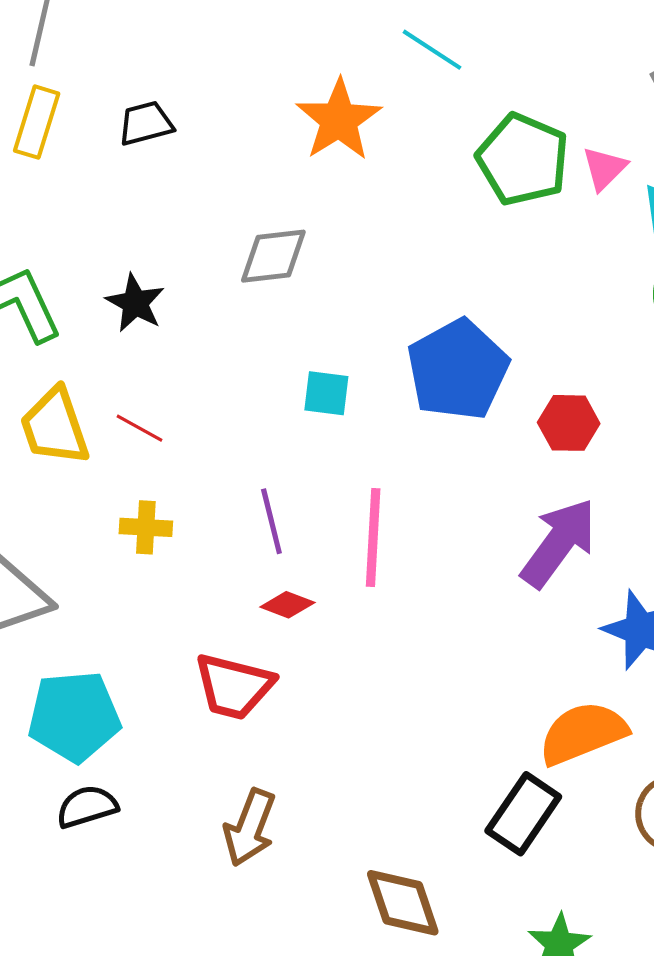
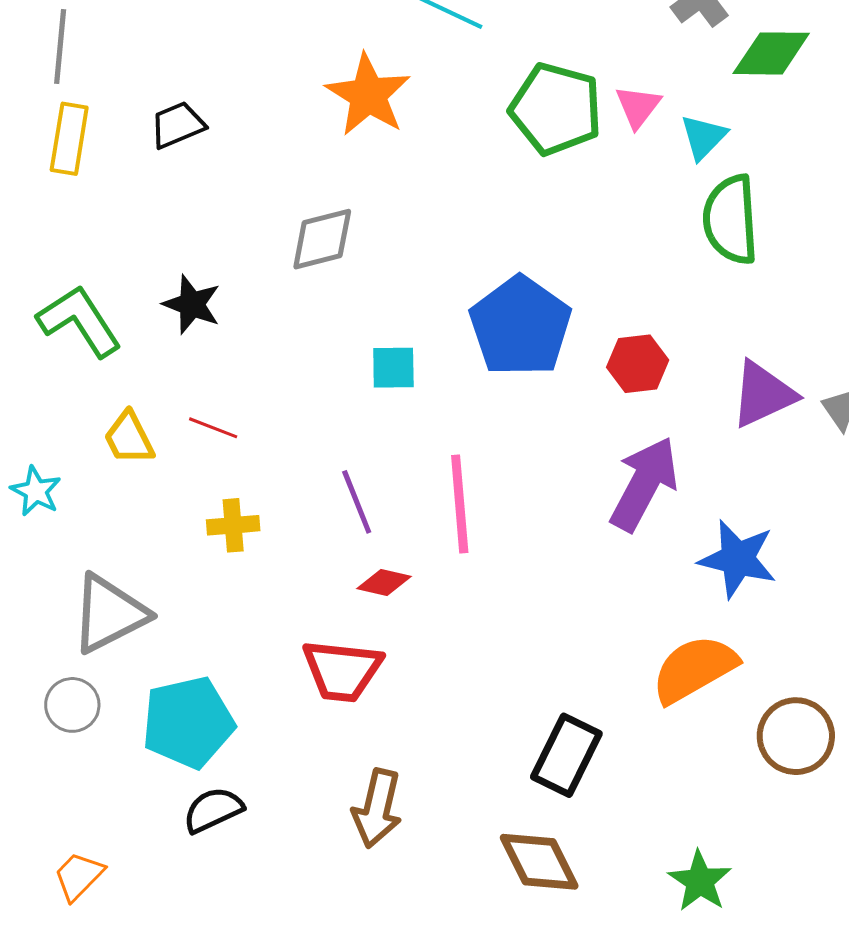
yellow trapezoid: (55, 427) -> (129, 438), size x0.7
black rectangle: (523, 814) -> (566, 755), moved

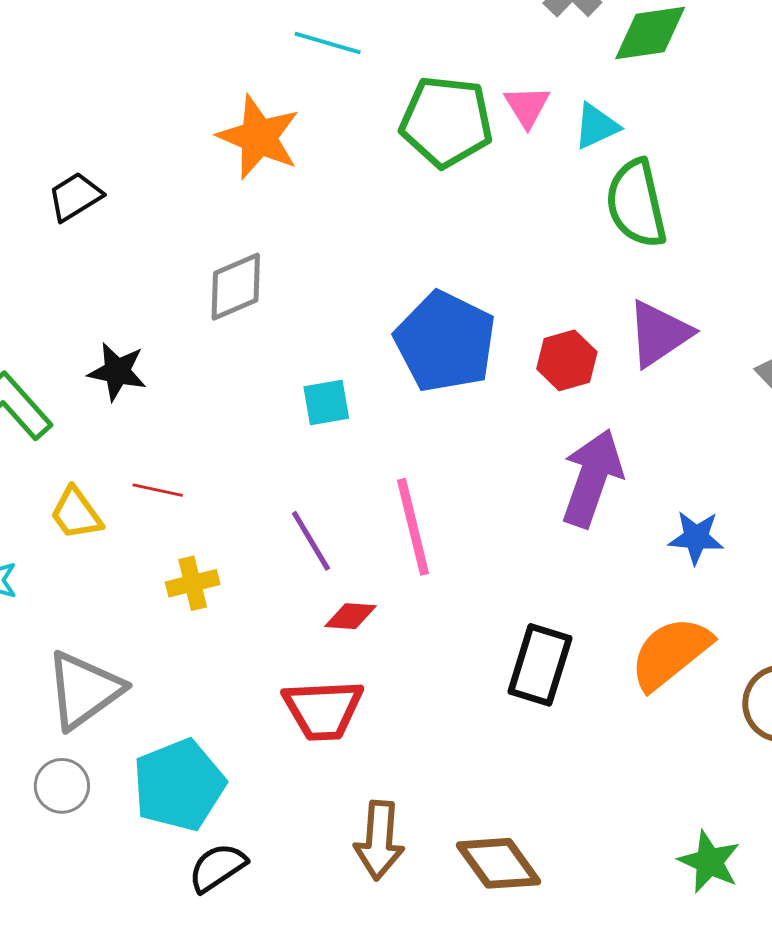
cyan triangle: (703, 137) -> (596, 126), turned 30
purple triangle: (763, 394) -> (659, 334), moved
blue star: (738, 559) -> (696, 538), size x0.7
black rectangle: (566, 755) -> (540, 665), moved
brown diamond: (539, 862) -> (498, 863), moved

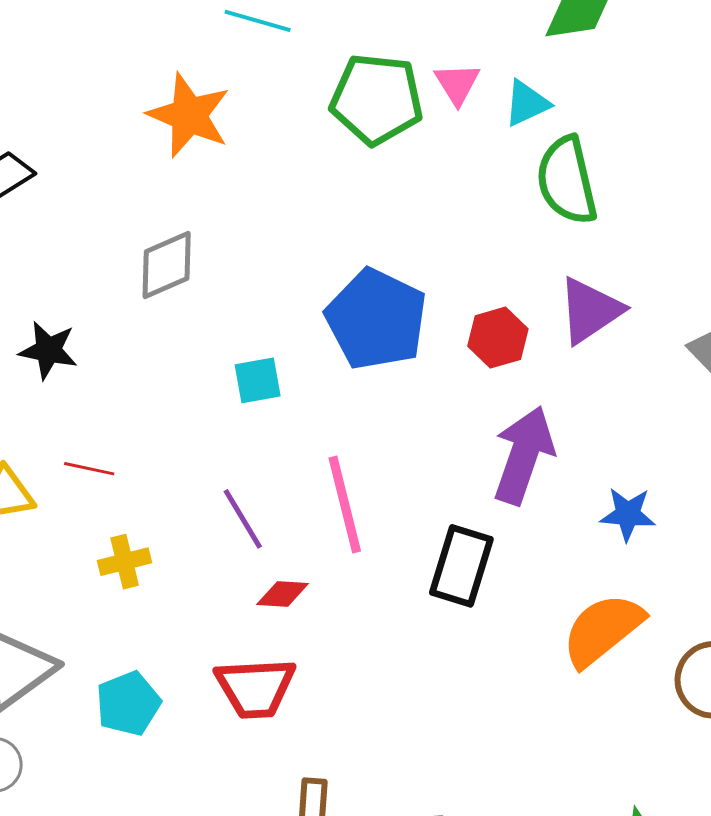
black rectangle: (540, 665) -> (461, 566), moved
cyan pentagon: (179, 785) -> (128, 704), moved, size x0.7

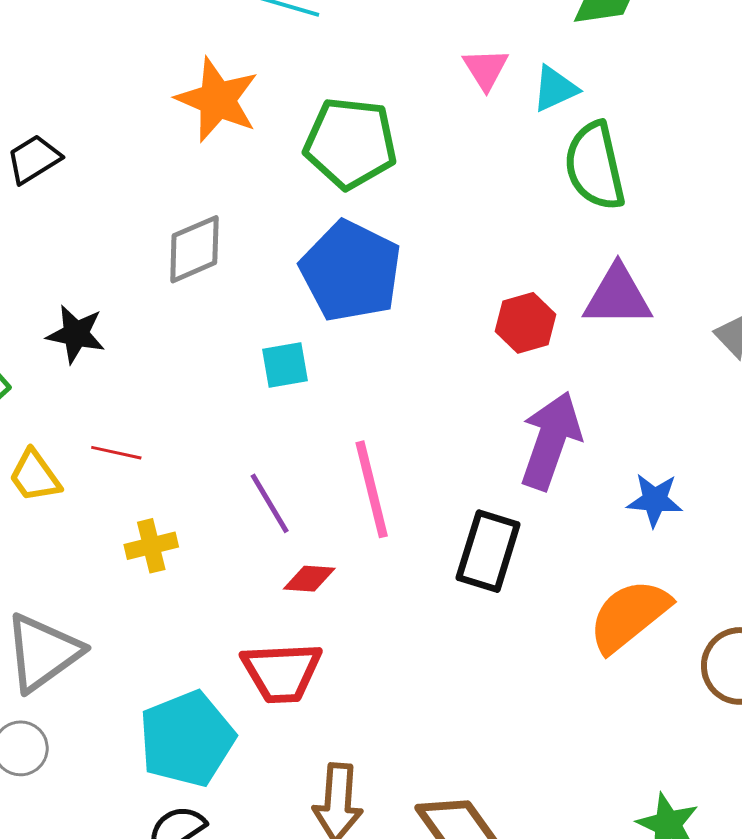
green pentagon: (377, 99) -> (350, 143), moved
purple triangle: (590, 310) -> (618, 296), turned 34
blue pentagon: (376, 319) -> (351, 271), moved
cyan pentagon: (128, 704) -> (187, 739), moved, size x1.5

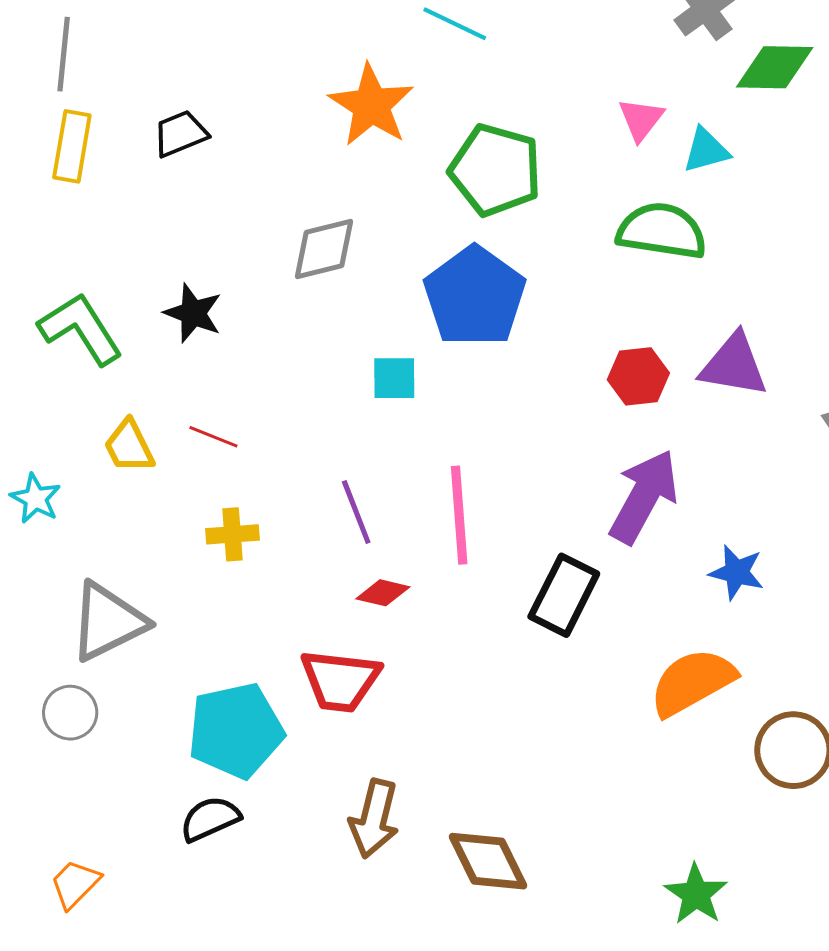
green semicircle: (595, 166) -> (662, 231), moved, turned 102

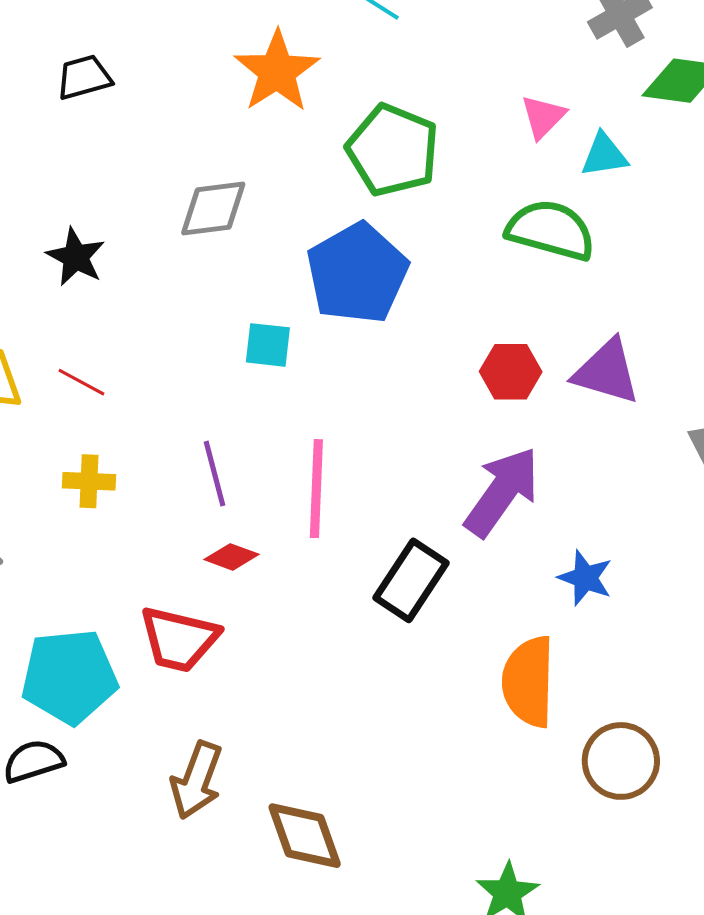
orange semicircle: (692, 682) -> (528, 682), turned -66

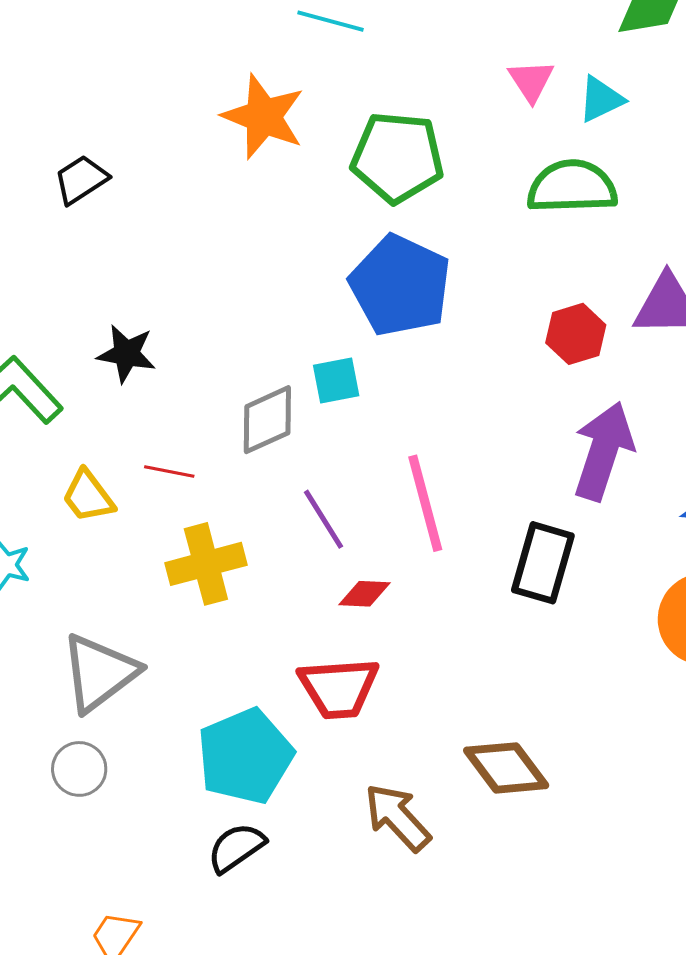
gray diamond: (213, 209) -> (267, 420), moved
yellow cross: (89, 481) -> (206, 564), size x1.5
brown arrow: (197, 780) -> (397, 817), turned 134
brown diamond: (305, 836) -> (506, 768), moved

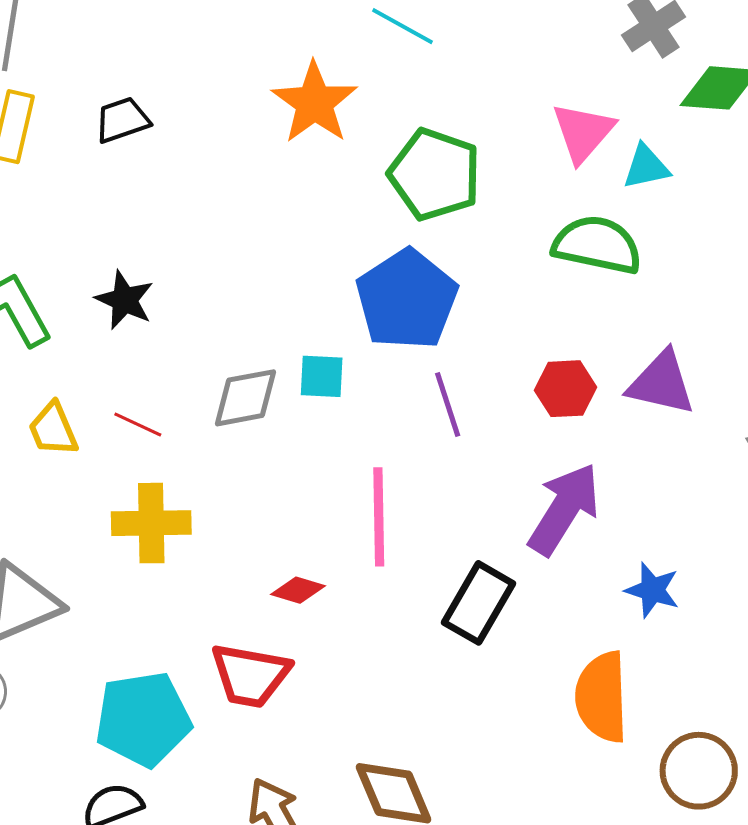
pink triangle: (531, 81) -> (583, 132), size x1.4
purple line: (323, 519) -> (448, 404), moved

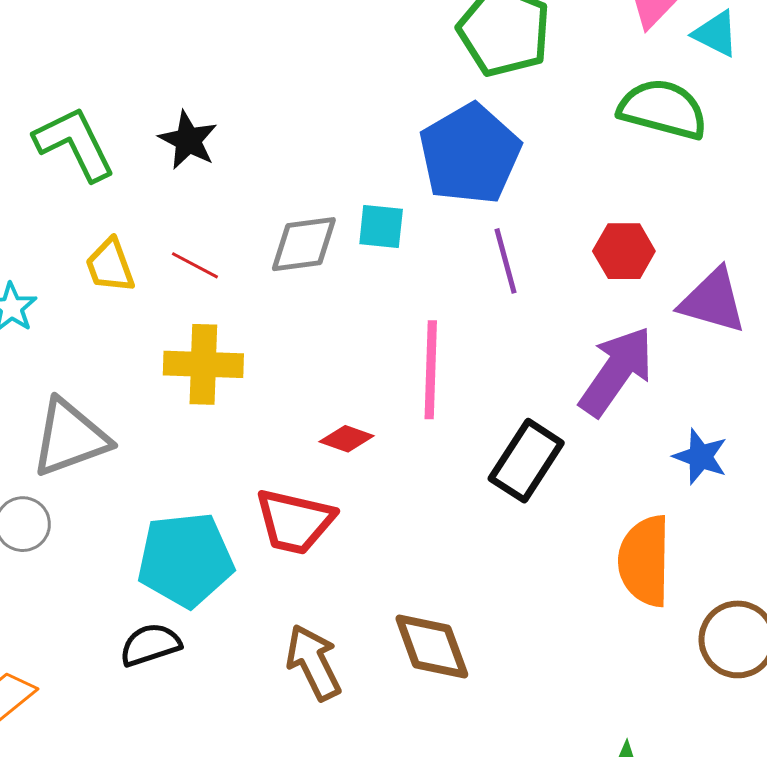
cyan triangle: (646, 167) -> (716, 34), turned 36
purple triangle: (661, 383) -> (713, 301), moved

